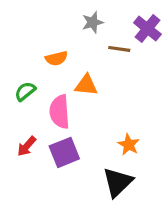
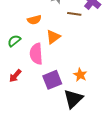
orange triangle: (86, 85) -> (53, 37), turned -42
purple square: (64, 152) -> (52, 80), moved

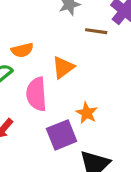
orange semicircle: (34, 20) -> (22, 50), moved
orange star: (80, 75) -> (87, 113), moved

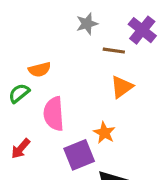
orange triangle: (63, 67) -> (122, 87), moved

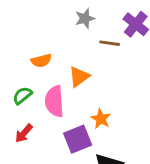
orange triangle: (122, 87) -> (79, 77), moved
green semicircle: (19, 93) -> (22, 95), moved

